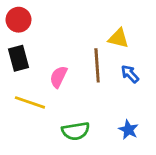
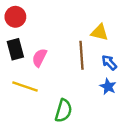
pink semicircle: (58, 77) -> (39, 58), moved
blue star: (128, 130) -> (108, 87), moved
green semicircle: (76, 131) -> (63, 111), turned -65

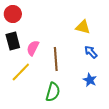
brown line: (82, 55) -> (56, 59), moved
yellow line: (25, 87) -> (21, 72), turned -65
blue star: (108, 87) -> (90, 80), moved

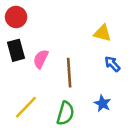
yellow line: (21, 72) -> (26, 107), moved
blue star: (90, 80) -> (102, 103), moved

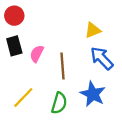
yellow triangle: (102, 33) -> (93, 30), turned -36
blue arrow: (112, 64) -> (102, 58), size x1.6
blue star: (102, 103) -> (93, 94), size x1.6

